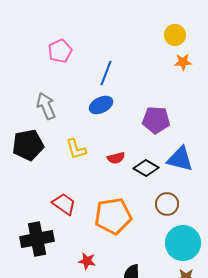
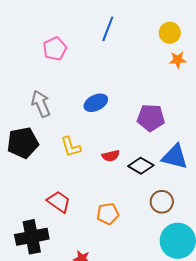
blue line: (106, 73) -> (108, 29), moved
orange pentagon: (113, 216) -> (108, 214), size x0.6

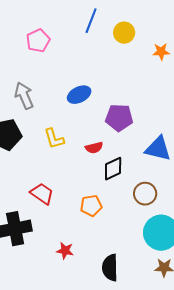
yellow circle: (170, 33) -> (124, 33), moved
purple pentagon: (151, 118) -> (119, 118), moved
black diamond: (141, 166) -> (113, 169), moved, turned -55

